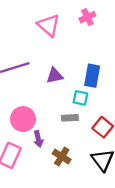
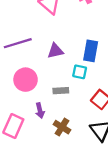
gray rectangle: (70, 118) -> (61, 91), moved
pink circle: (23, 119) -> (26, 80), moved

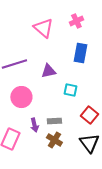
blue rectangle: (91, 51) -> (80, 53), moved
gray rectangle: (61, 91) -> (54, 121), moved

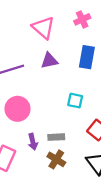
purple triangle: (48, 71) -> (49, 61), moved

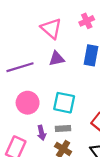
cyan square: (75, 101) -> (64, 103), moved, size x1.5

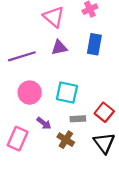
gray rectangle: (63, 129) -> (78, 119), moved
purple arrow: (42, 133) -> (44, 123), turned -40

